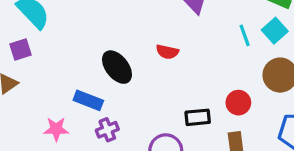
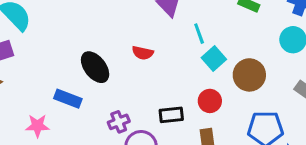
cyan square: (275, 31) -> (214, 59), moved
cyan line: (245, 35) -> (199, 34), moved
purple cross: (107, 130) -> (119, 122), moved

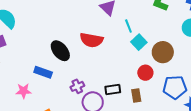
red semicircle: (143, 53) -> (91, 40), size x1.6
red circle: (210, 101) -> (145, 73), moved
black rectangle: (171, 115) -> (113, 89), moved

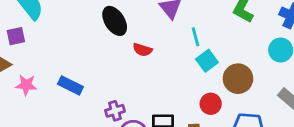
red semicircle: (91, 40) -> (142, 50), size x0.6
black ellipse: (60, 51) -> (115, 21), moved
pink star: (24, 91) -> (26, 85), moved

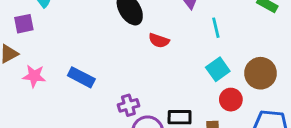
cyan square: (207, 61) -> (218, 69), moved

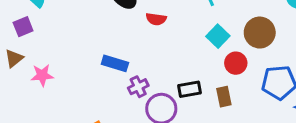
blue rectangle: (81, 77) -> (115, 63), moved

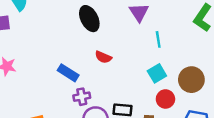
red semicircle: (156, 19) -> (103, 57), moved

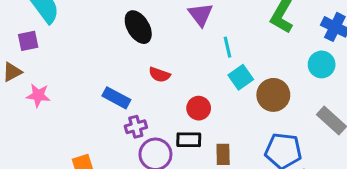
cyan square: (157, 73) -> (241, 77), moved
red circle: (165, 99) -> (199, 108), moved

